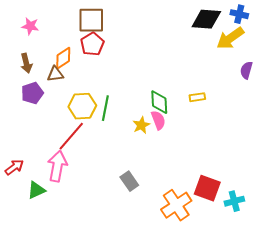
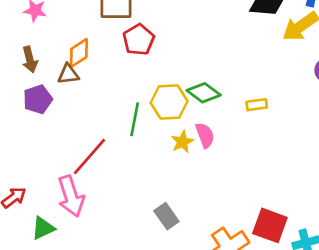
red pentagon: (92, 44) -> (139, 40), moved
green diamond: (159, 102) -> (204, 93), moved, turned -50
yellow hexagon: (82, 106) -> (169, 102), moved
pink arrow: (57, 166) -> (71, 196), turned 152

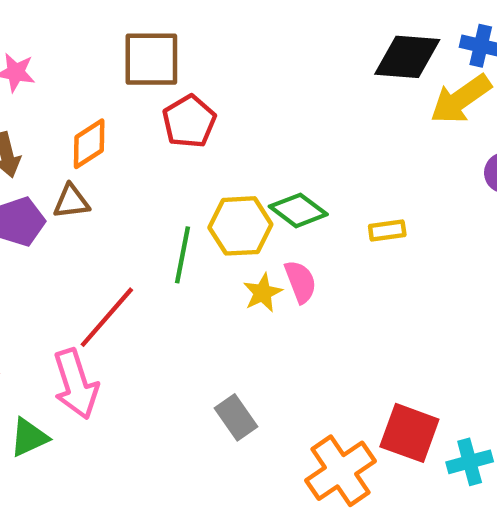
brown triangle: (68, 74) -> (71, 202), moved

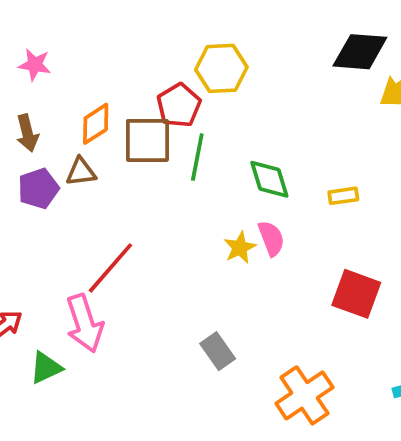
brown square: (151, 59) -> (147, 140), moved
green diamond: (298, 210) -> (269, 179), turned 36
yellow hexagon: (240, 226) -> (221, 68), moved
green line: (183, 255) -> (197, 157), moved
red square: (409, 433) -> (356, 294), moved

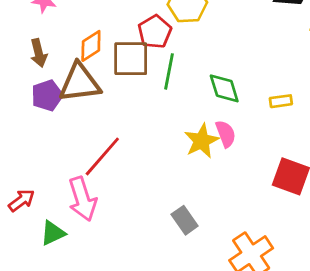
brown triangle: (81, 172) -> (80, 83), size x1.8
yellow star: (240, 248) -> (202, 141), size x1.4

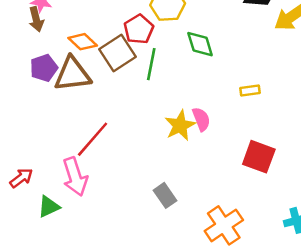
orange diamond: (91, 46) -> (83, 42), turned 76
brown arrow: (39, 53) -> (36, 19), moved
brown square: (131, 59) -> (118, 53), turned -33
green diamond: (224, 88) -> (200, 44), moved
purple pentagon: (47, 96) -> (44, 68), moved

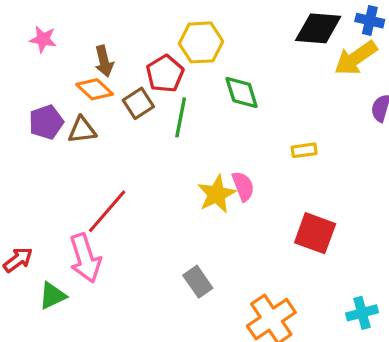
brown arrow: (36, 19) -> (104, 61), moved
brown square: (118, 53) -> (138, 103), size x0.7
brown triangle: (73, 74) -> (82, 130), size x0.6

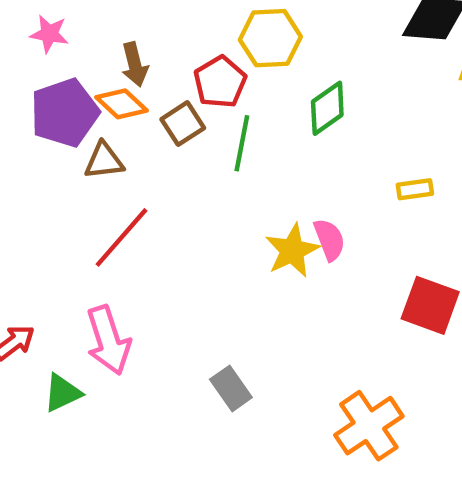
green diamond: (242, 92) -> (327, 108), turned 72
purple pentagon: (46, 122) -> (65, 113), moved, size x1.4
red line: (107, 211) -> (121, 237), moved
gray rectangle: (198, 282) -> (231, 388), moved

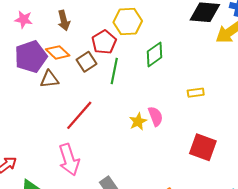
brown arrow: (135, 64) -> (64, 20), moved
red line: (121, 237) -> (79, 115), moved
yellow star: (292, 251) -> (138, 121), size x0.7
pink arrow: (108, 340) -> (69, 160), moved

